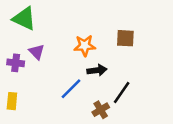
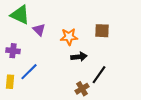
purple triangle: (37, 52) -> (39, 30), moved
blue line: (71, 89) -> (29, 72), moved

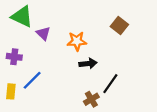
brown square: (102, 31) -> (119, 26), moved, turned 35

